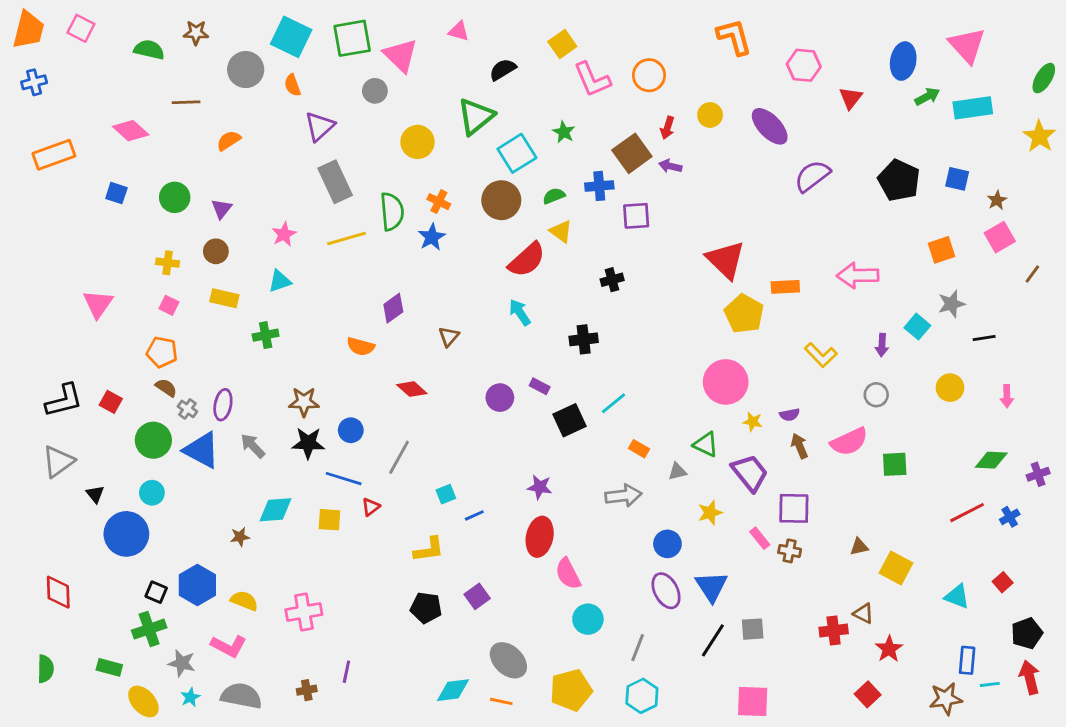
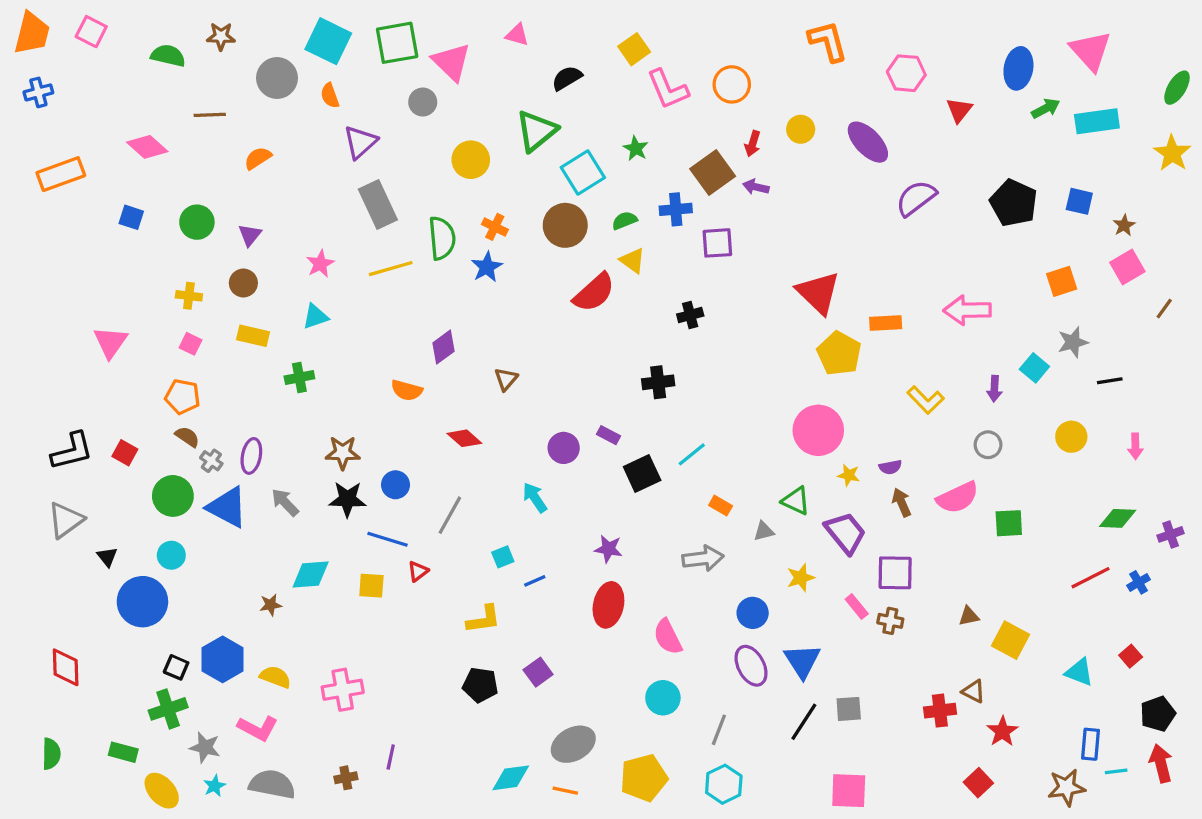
cyan arrow: (520, 312) -> (535, 498), moved
pink semicircle: (568, 574) -> (668, 637), moved
gray ellipse: (508, 660) -> (573, 744), turned -72

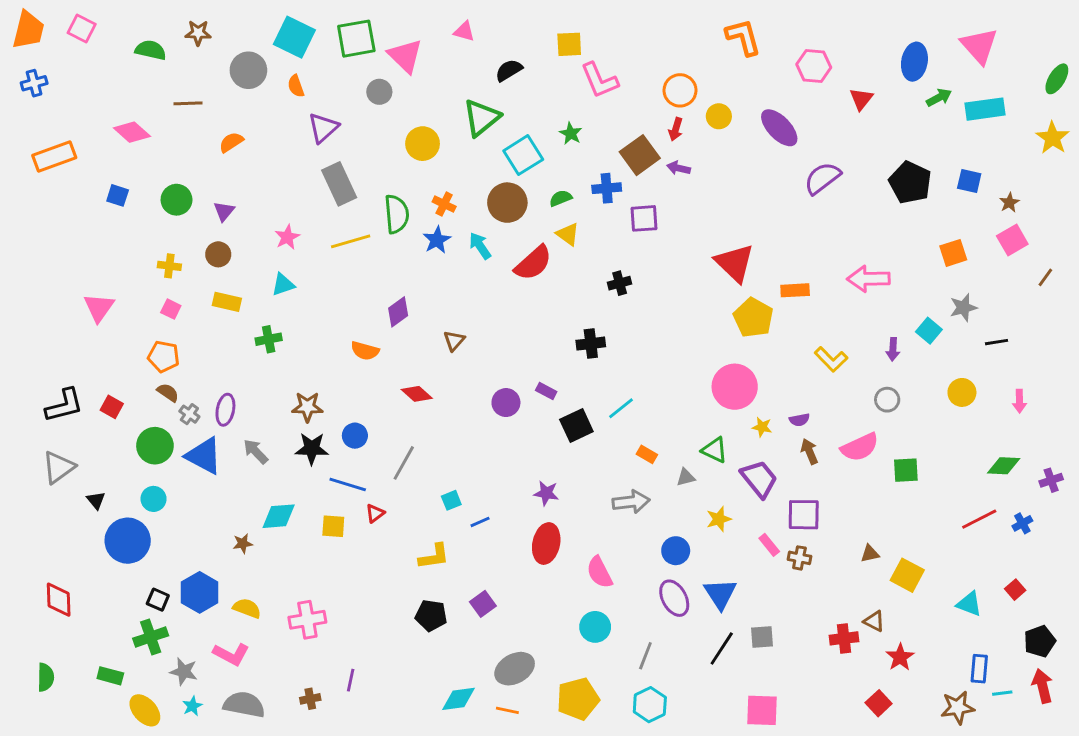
yellow square: (634, 49) -> (569, 44), turned 32
orange circle: (732, 84) -> (680, 90), moved
cyan arrow: (535, 498) -> (480, 246), moved

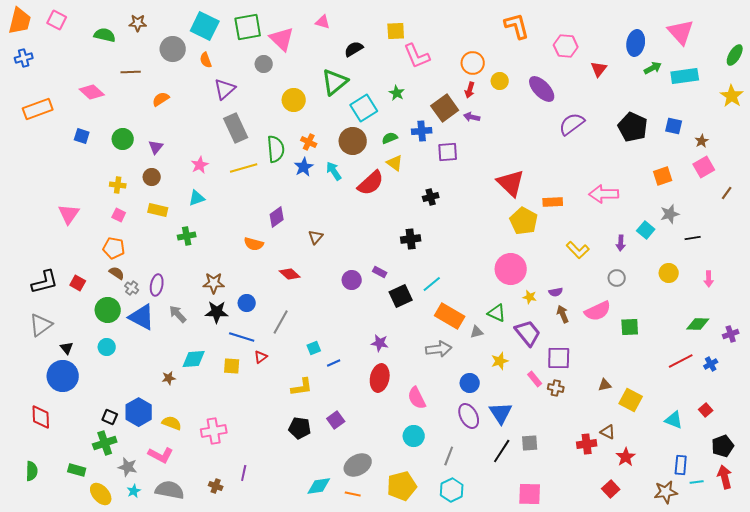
orange rectangle: (647, 454) -> (450, 316), size x2.0
blue circle: (128, 541) -> (63, 376), moved
brown cross: (310, 699) -> (216, 486), turned 32

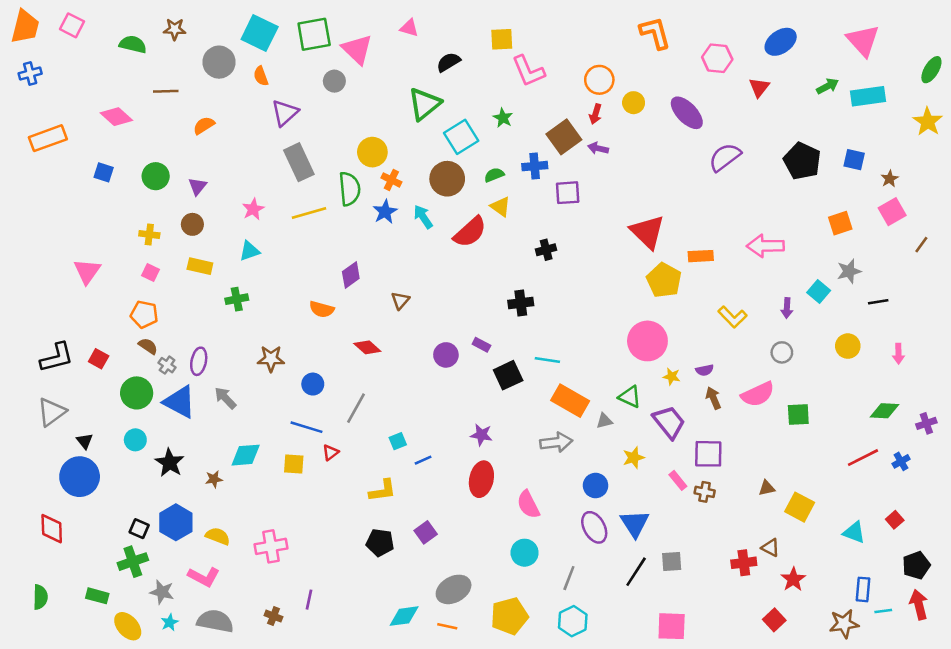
blue ellipse: (636, 43) -> (781, 42), moved, turned 45
yellow circle: (294, 100) -> (372, 152), moved
cyan line: (432, 284) -> (547, 360), turned 48
black star: (217, 312) -> (170, 463), moved, turned 30

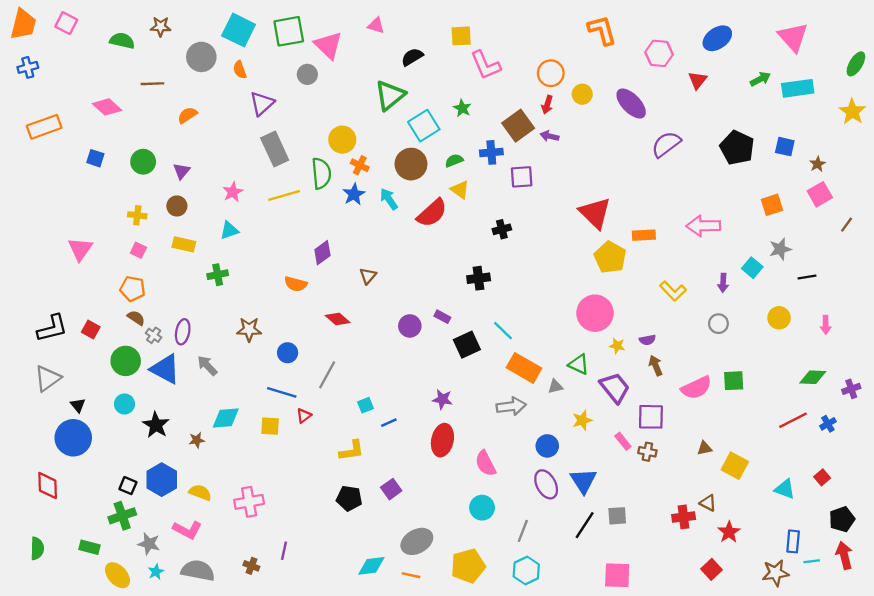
cyan line: (547, 360) -> (503, 331), turned 35
pink semicircle: (758, 394) -> (696, 388), moved

